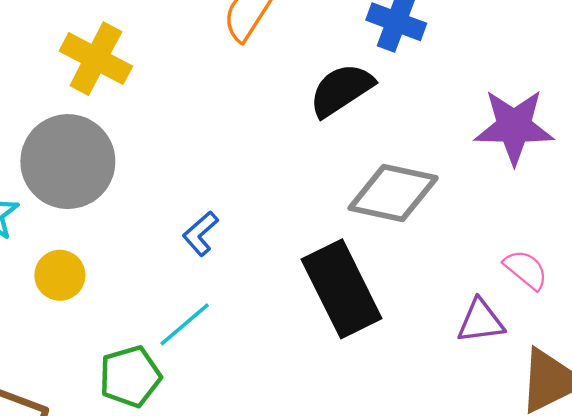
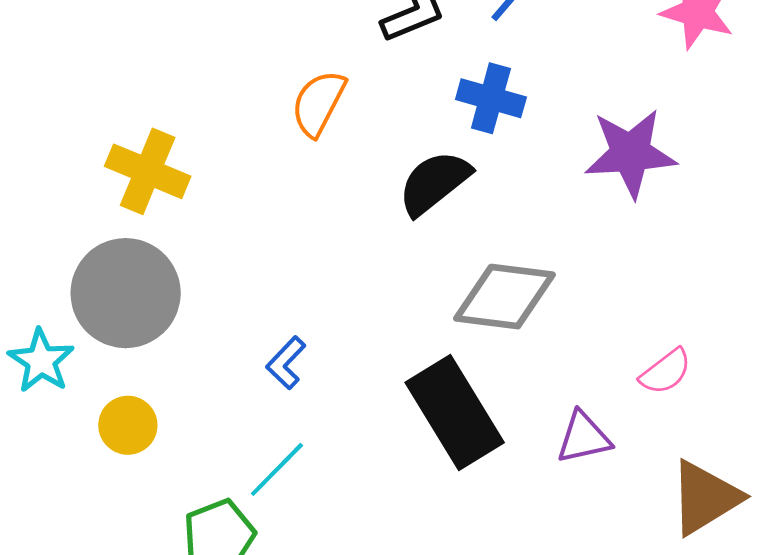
purple star: (514, 127) -> (630, 153), moved
pink semicircle: (526, 270) -> (666, 372), turned 108
purple triangle: (481, 321) -> (584, 438), moved

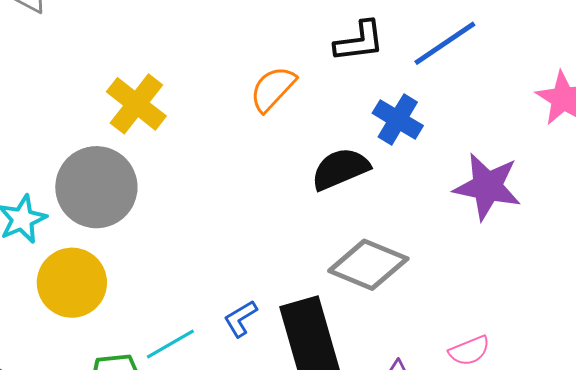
blue L-shape: (286, 363) -> (241, 319), moved
yellow circle: (128, 425) -> (72, 283), size x1.6

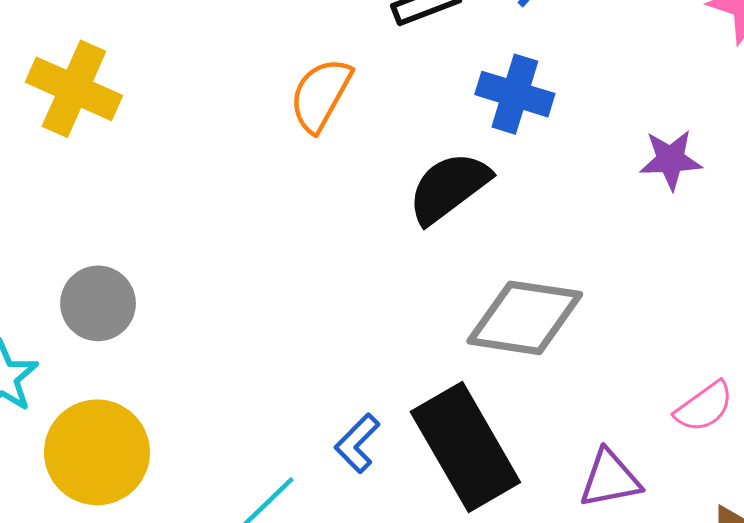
yellow cross: (136, 104) -> (74, 89), moved
gray circle: (96, 187) -> (98, 303), size x0.6
purple star: (487, 187) -> (671, 160), size x0.6

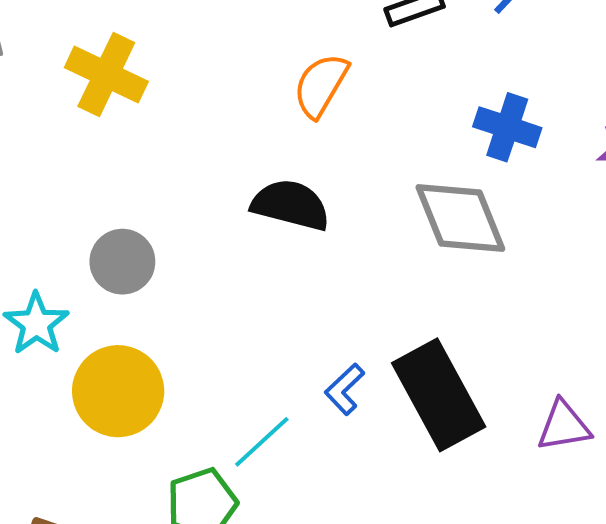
blue cross: (515, 94) -> (507, 127), moved
black semicircle: (449, 188) -> (291, 205), moved, turned 50
gray diamond: (525, 318) -> (460, 218), moved, turned 58

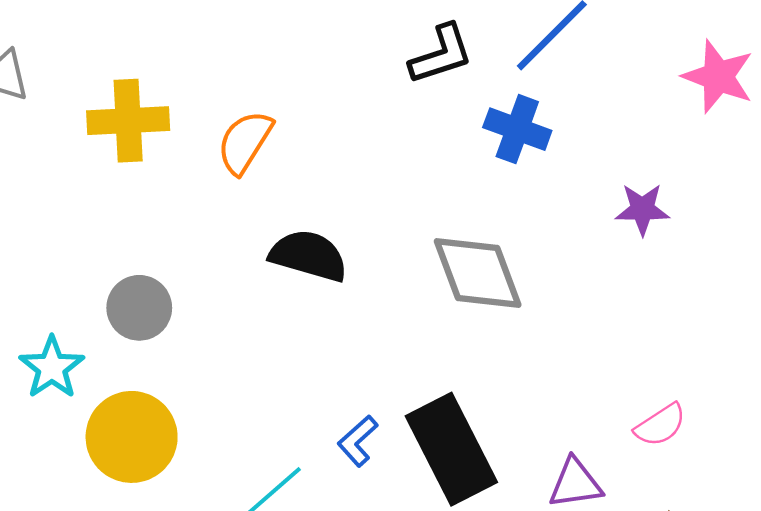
yellow cross: (106, 74) -> (128, 121), turned -30
orange semicircle: (321, 85) -> (245, 142), moved
blue cross: (507, 127) -> (517, 129), moved

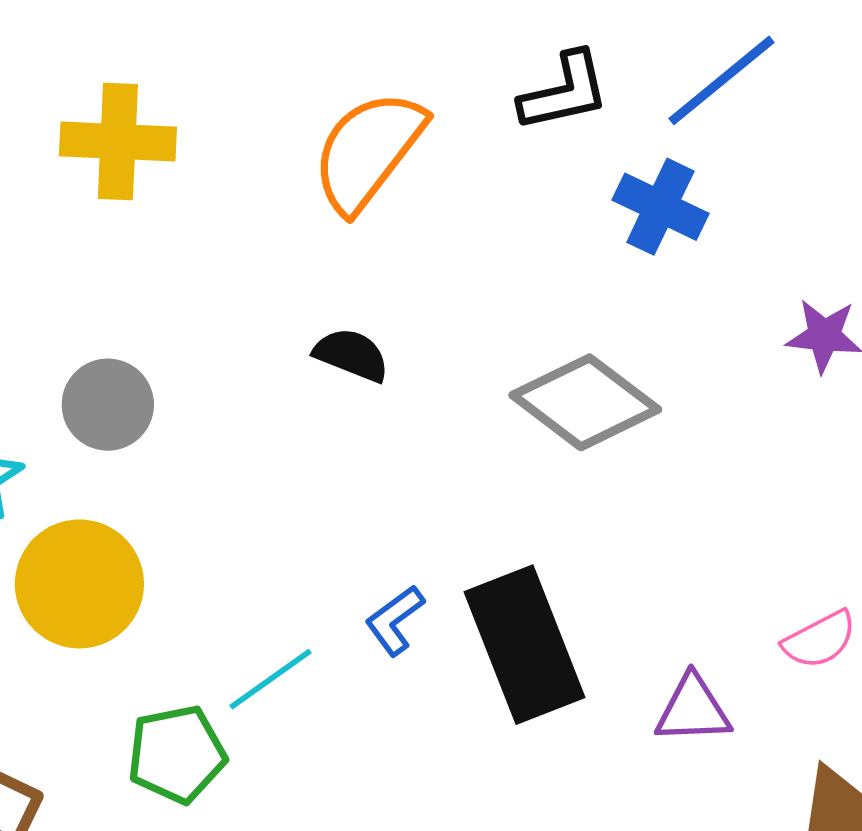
orange semicircle: (245, 142) -> (368, 151), moved, size x1.4
black semicircle: (309, 256) -> (352, 355), size x0.7
gray diamond: (478, 273) -> (585, 402), turned -38

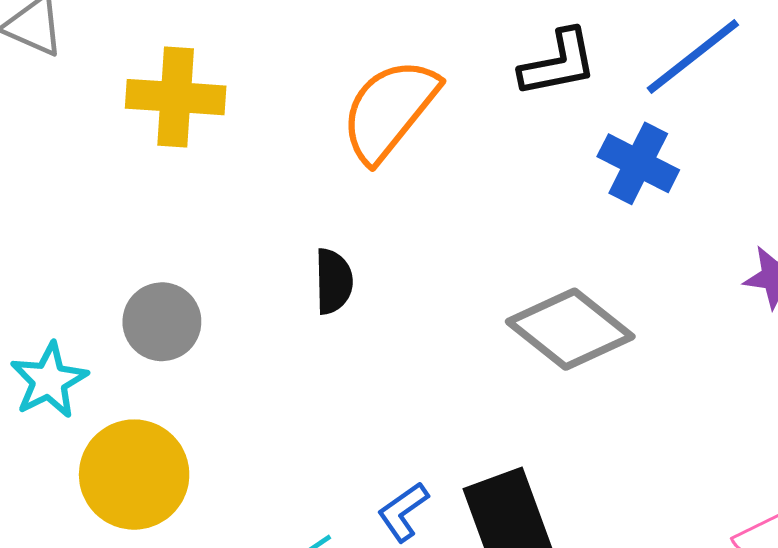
black semicircle: (352, 355) -> (334, 281), moved, turned 66

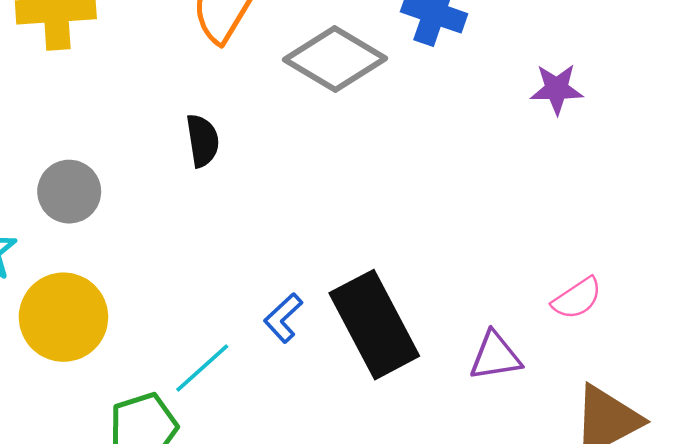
gray diamond: (570, 329) -> (335, 59), moved

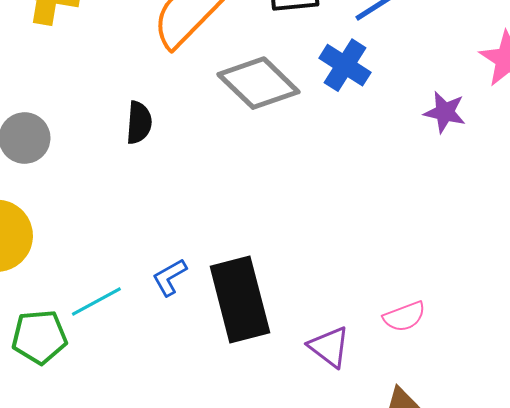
purple star: (557, 89) -> (445, 112), moved
purple triangle: (495, 356) -> (329, 347), turned 33

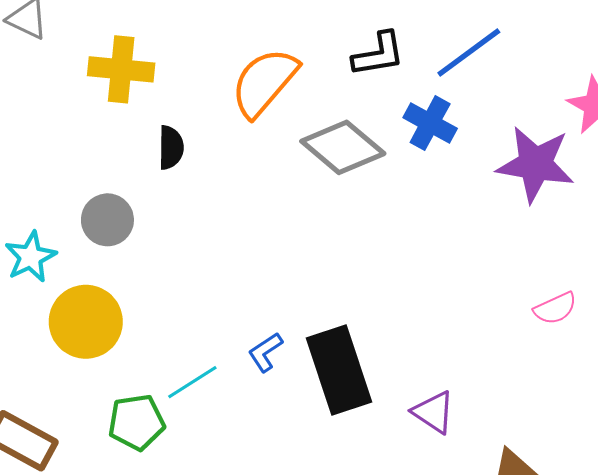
purple star: (445, 112) -> (535, 164), size x1.8
black semicircle: (139, 123) -> (171, 147), moved
pink semicircle: (404, 316) -> (555, 308), moved

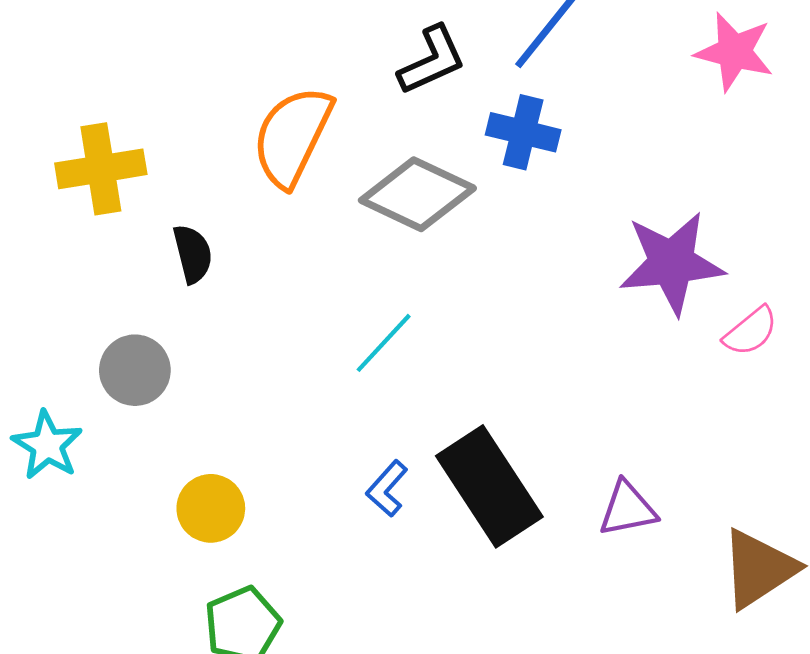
purple star: (535, 164) -> (672, 263), moved
yellow circle: (86, 322) -> (211, 508), moved, size x0.7
cyan line: (192, 382) -> (384, 343), moved
purple triangle: (434, 412) -> (628, 509), turned -30

